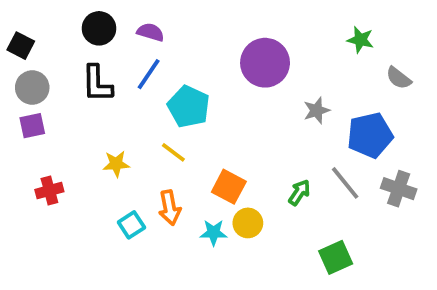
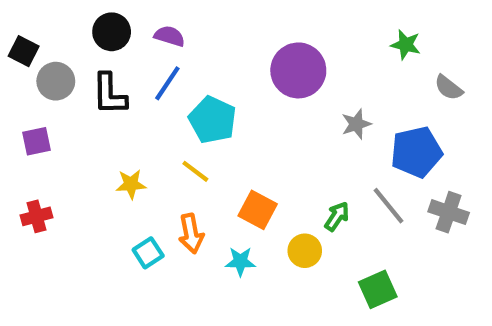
gray circle: (32, 88) -> (56, 81), moved
red cross: (49, 191) -> (36, 216), moved
yellow circle: (248, 223) -> (305, 251), moved

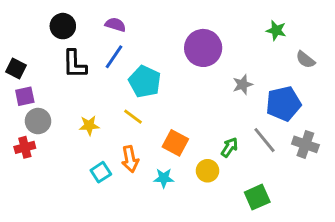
black circle: (112, 32) -> (63, 26), moved
black square: (24, 51) -> (16, 68), moved
gray circle: (56, 81) -> (38, 121), moved

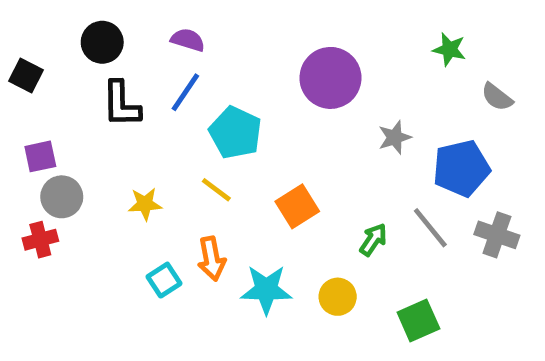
black square: (16, 68) -> (26, 76), moved
orange square: (175, 143) -> (297, 206), moved, turned 30
yellow circle: (208, 171) -> (338, 297), moved
cyan star: (164, 178) -> (266, 290), size x1.5

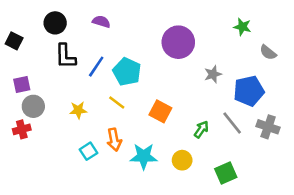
blue line: (185, 92) -> (96, 67), moved
orange square: (297, 206) -> (160, 111), turned -30

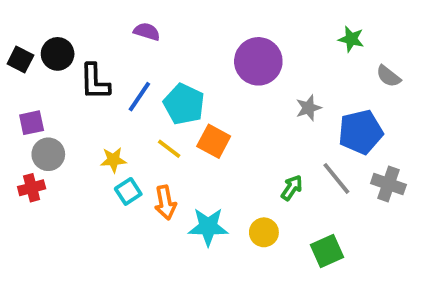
black circle: (55, 23) -> (58, 54), moved
orange square: (160, 111) -> (214, 141), moved
cyan square: (88, 151) -> (128, 191), moved

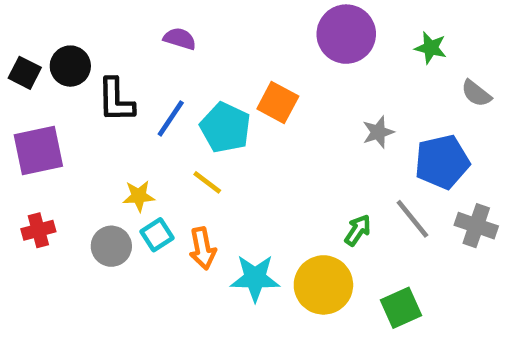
purple circle: (258, 61) -> (346, 34), moved
purple square: (32, 123) -> (38, 150), size x1.6
orange square: (214, 141) -> (278, 103), moved
gray circle: (48, 154) -> (111, 246), moved
yellow circle: (264, 232) -> (323, 285), size x1.6

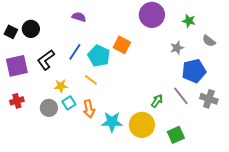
black L-shape: (116, 100) -> (46, 60), moved, turned 55
gray star: (378, 132) -> (177, 48), moved

